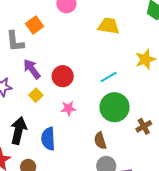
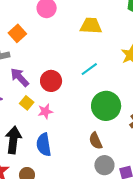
cyan line: (109, 77) -> (89, 69), moved
pink star: (68, 108) -> (45, 111), moved

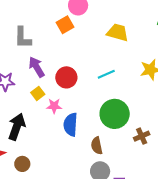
orange square: (17, 33) -> (65, 25), moved
blue semicircle: (44, 145) -> (71, 125), moved

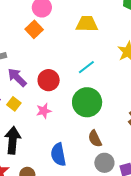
yellow square: (38, 93) -> (14, 104), moved
green circle: (115, 114) -> (87, 102), moved
blue semicircle: (71, 125) -> (58, 155), moved

